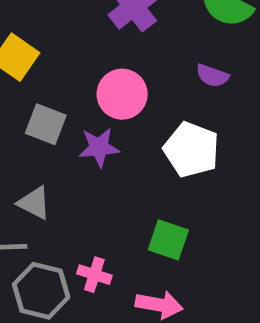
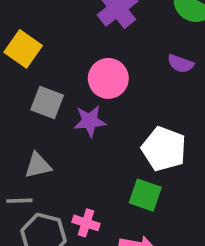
white pentagon: (191, 150) -> (164, 149), moved
gray triangle: (34, 203) -> (38, 165), turned -40

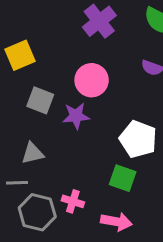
yellow square: (23, 49) -> (20, 55), turned 32

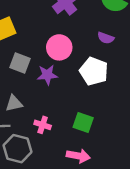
white pentagon: (138, 139) -> (94, 71), moved
pink cross: (73, 201) -> (43, 125), moved

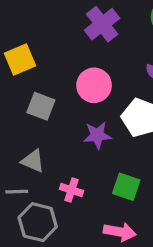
purple star: (47, 75) -> (97, 135), moved
gray triangle: (14, 103) -> (33, 161), turned 36

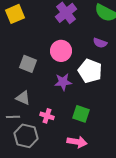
yellow square: (20, 60) -> (15, 14), moved

